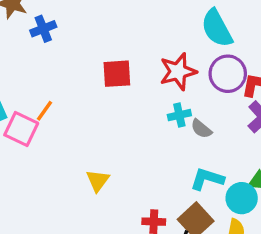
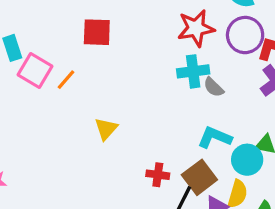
red square: (117, 74) -> (97, 32), moved
orange line: (44, 111) -> (66, 80), moved
cyan cross: (179, 115) -> (193, 71), size x1.4

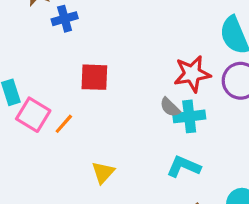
gray semicircle: (214, 87) -> (170, 107), moved
cyan L-shape: (215, 137) -> (184, 167), moved

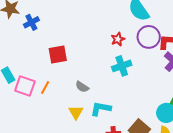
red star: (192, 74) -> (118, 39), size x0.6
gray semicircle: (170, 107) -> (82, 87), moved
cyan L-shape: (184, 167) -> (101, 109), moved

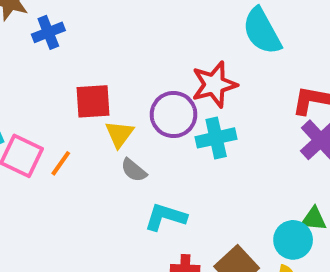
purple circle: (149, 37) -> (174, 114), moved
red star: (118, 39) -> (214, 85), size x1.6
yellow triangle: (76, 112) -> (119, 134), moved

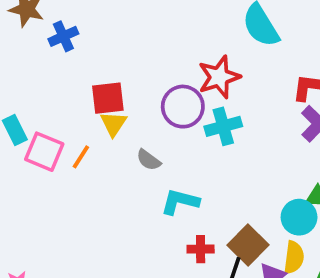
yellow triangle: (119, 134) -> (113, 124), moved

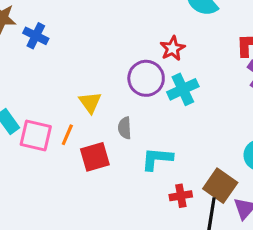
blue cross: (63, 36) -> (36, 36), turned -30
red star: (219, 77) -> (173, 48), size x0.7
red square: (108, 98) -> (95, 157), moved
gray semicircle: (149, 160) -> (125, 128), turned 60

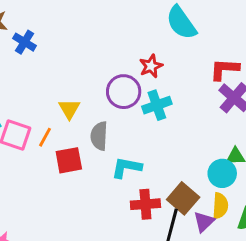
gray semicircle: (125, 128) -> (99, 136), size x1.4
red cross: (181, 196) -> (145, 204), size x1.4

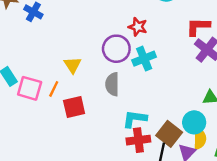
red star: (151, 66) -> (138, 27), turned -30
gray semicircle: (99, 136) -> (112, 84), moved
cyan L-shape: (126, 168) -> (135, 119), moved
cyan circle: (222, 173) -> (194, 122), moved

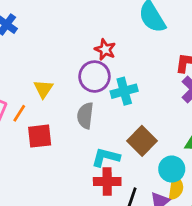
red star: (138, 27) -> (105, 50), moved
brown square: (169, 134) -> (142, 141), moved

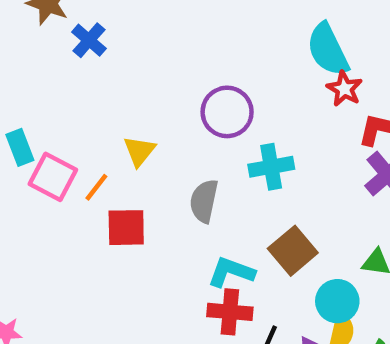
red star: (105, 50) -> (344, 89), moved
purple circle: (94, 77) -> (227, 112), moved

